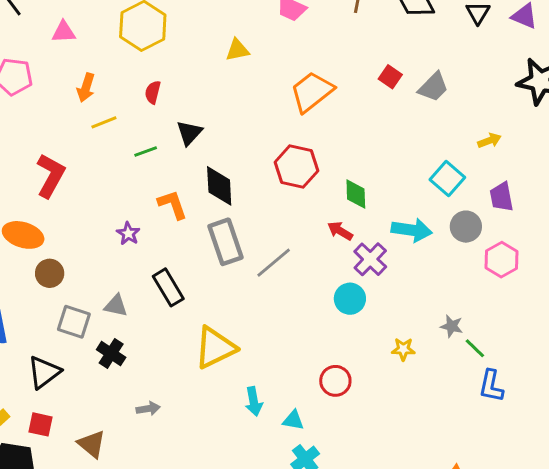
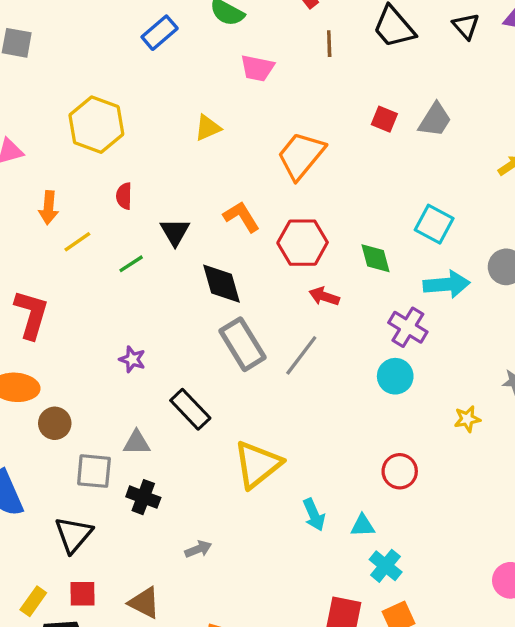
cyan square: (447, 179) -> (434, 224), moved
orange L-shape: (173, 205) -> (241, 217), moved
red arrow: (340, 231) -> (324, 296), moved

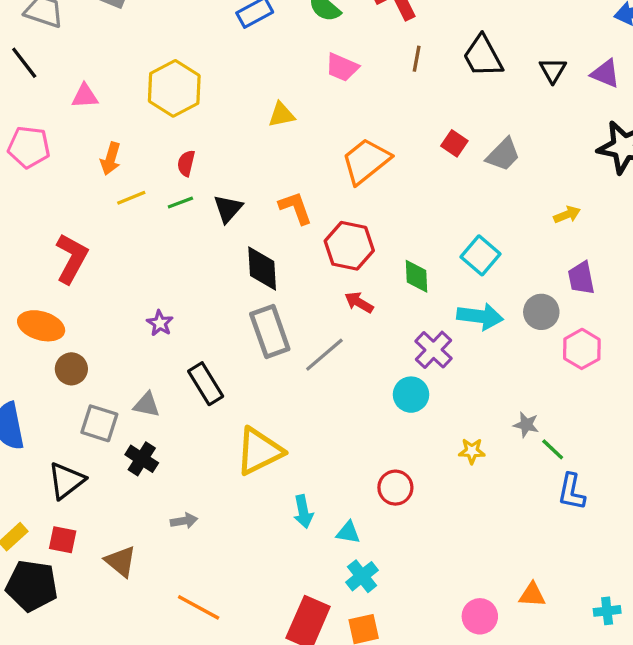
green line: (131, 264) -> (180, 202), moved

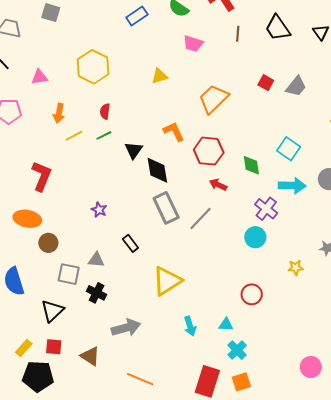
black triangle: (228, 209) -> (134, 150), moved
black rectangle: (206, 384) -> (130, 243), size x0.7
cyan arrow: (303, 512) -> (190, 326), moved
gray arrow: (184, 521) -> (126, 328), size x1.8

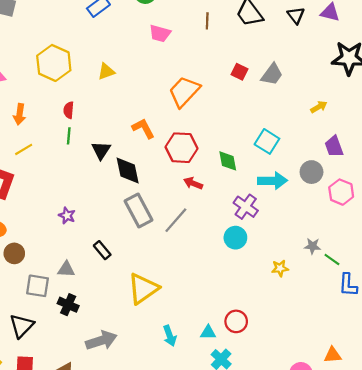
yellow triangle: (159, 76) -> (106, 71), moved
green line: (104, 135) -> (69, 136), turned -56
yellow line: (74, 136) -> (24, 149), moved
red circle: (252, 294) -> (236, 321), moved

